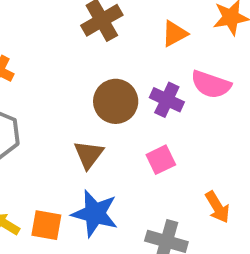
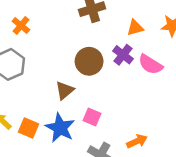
purple cross: (167, 100) -> (123, 55), moved
pink square: (161, 160) -> (92, 117), moved, turned 36
orange arrow: (217, 207) -> (137, 141), turned -96

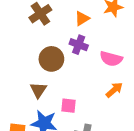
pink semicircle: (150, 64) -> (111, 59), moved
orange arrow: (137, 141) -> (114, 90), moved

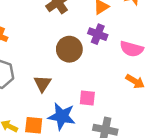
brown triangle: (38, 90) -> (42, 84), moved
orange arrow: (114, 90) -> (135, 81), turned 72

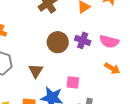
purple cross: (98, 34) -> (83, 40), moved

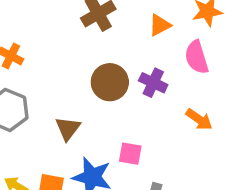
pink semicircle: (109, 42) -> (197, 57), moved, turned 54
orange arrow: (112, 68) -> (199, 119), moved

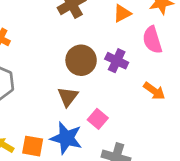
brown triangle: (68, 128) -> (68, 97), moved
pink square: (130, 154) -> (98, 119), turned 30

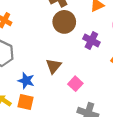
brown circle: (81, 60) -> (64, 22), moved
blue star: (66, 138) -> (26, 81), moved, size x0.7

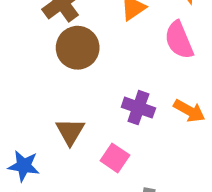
purple cross: (91, 41) -> (138, 108), moved

